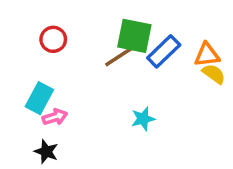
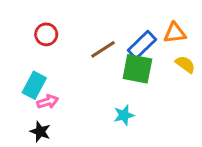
green square: (134, 36) -> (137, 69), moved
orange triangle: (207, 55) -> (175, 33), moved
cyan star: (143, 119) -> (124, 115), moved

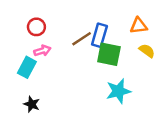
blue rectangle: (142, 45) -> (99, 35), moved, turned -30
pink arrow: (48, 102) -> (42, 51), moved
cyan star: (124, 115) -> (118, 91), moved, size x1.5

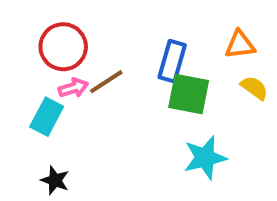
red circle: (36, 27) -> (63, 47), size x1.5
brown line: (82, 39) -> (106, 82), moved

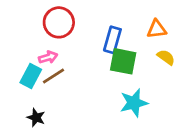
red circle: (63, 47) -> (59, 22), moved
brown line: (106, 82) -> (53, 76), moved

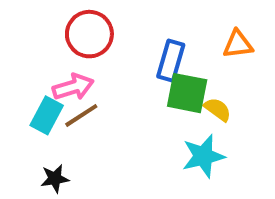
pink arrow: (48, 57) -> (73, 87), size x1.4
yellow semicircle: (166, 57) -> (218, 109), moved
black star: (36, 118) -> (55, 179), turned -30

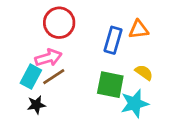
orange triangle: (238, 44) -> (139, 29), moved
green square: (187, 93) -> (110, 85), moved
black star: (55, 179) -> (36, 105), moved

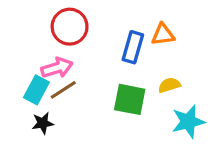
yellow semicircle: (144, 73) -> (169, 85), turned -54
cyan star: (135, 103) -> (188, 122), moved

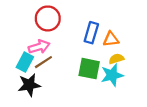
orange triangle: (163, 35) -> (111, 39), moved
cyan star: (188, 122) -> (112, 75), moved
black star: (43, 123) -> (29, 85), size x1.5

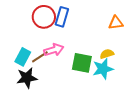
blue rectangle: (91, 33) -> (62, 17), moved
orange triangle: (111, 39) -> (116, 23), moved
pink arrow: (39, 47) -> (54, 50), moved

